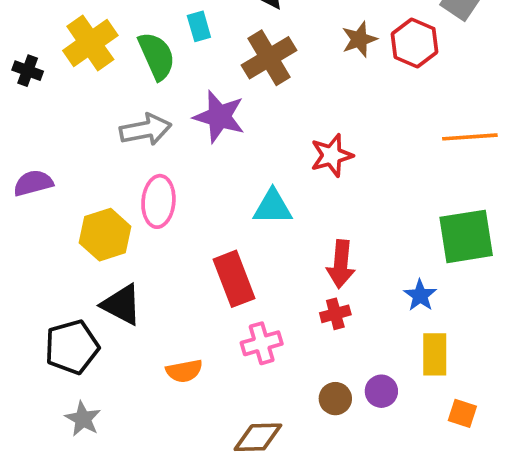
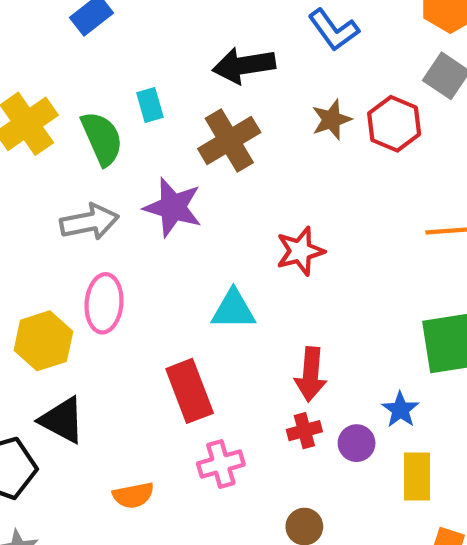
purple circle: (381, 391) -> (357, 443), moved

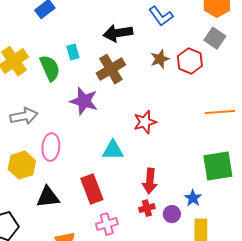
gray arrow: (89, 222) -> (24, 116), moved
black triangle: (62, 420) -> (48, 197), moved, turned -35

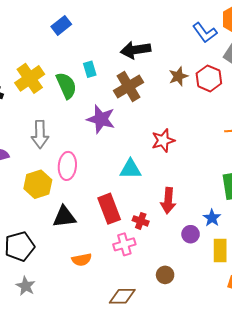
blue L-shape: (161, 16) -> (205, 33), moved
gray arrow: (24, 116) -> (40, 134), turned 100
red cross: (147, 208) -> (141, 221), moved, turned 35

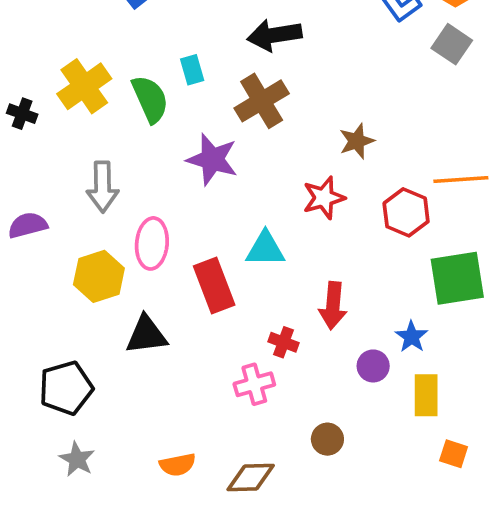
brown star: (178, 76) -> (357, 141), moved
red hexagon: (209, 78) -> (406, 212), moved
red rectangle: (109, 209) -> (214, 286), moved
orange semicircle: (82, 260) -> (177, 465), moved

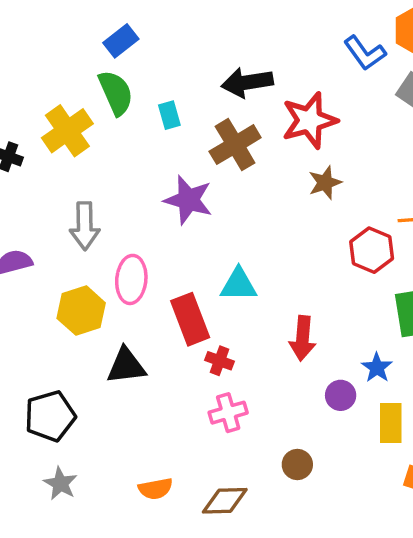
green semicircle: (150, 99) -> (116, 93), moved
red star: (324, 198) -> (309, 120), moved, size x1.4
red cross: (284, 342) -> (220, 361), moved

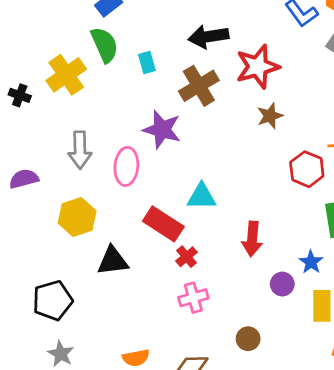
pink ellipse: (131, 279) -> (126, 166), moved
red rectangle: (190, 319) -> (163, 224), turned -36
red cross: (220, 361) -> (187, 257), turned 30

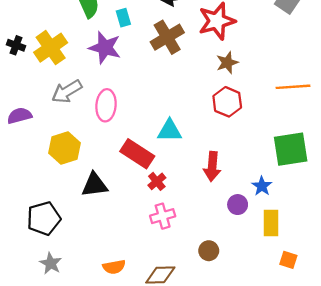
yellow cross: (66, 75) -> (51, 48), moved
purple star: (162, 130) -> (105, 48), moved
gray arrow: (80, 150) -> (67, 91), turned 60
red hexagon: (307, 169) -> (227, 102), moved

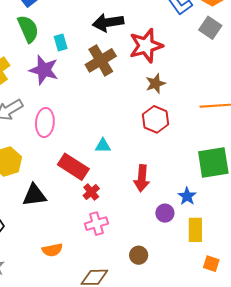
cyan triangle: (170, 131) -> (103, 146), size x0.7
orange semicircle: (114, 267) -> (52, 250), moved

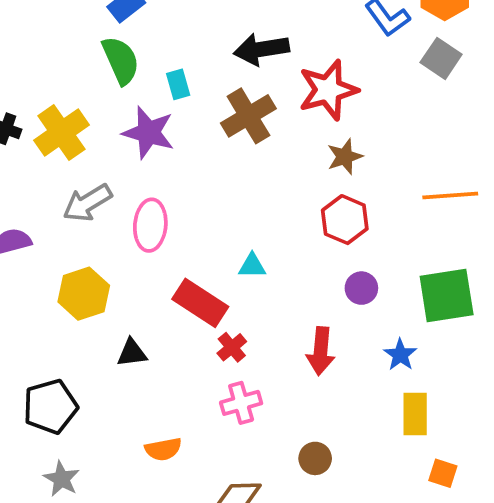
red arrow: (142, 178) -> (321, 351), moved
black triangle: (34, 195) -> (132, 353), size x0.7
purple circle: (165, 213) -> (361, 288), moved

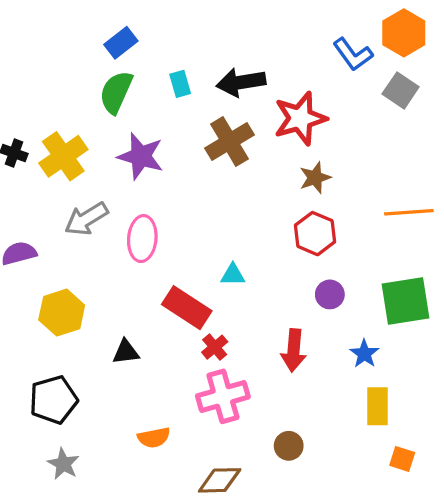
green semicircle: (121, 60) -> (116, 92), turned -132
cyan rectangle: (178, 84) -> (180, 84), moved
yellow hexagon: (84, 294) -> (62, 313), moved
pink cross: (241, 403) -> (223, 396), size x1.4

